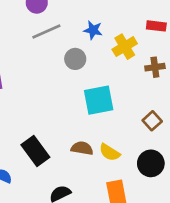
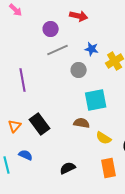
brown semicircle: (82, 148) -> (82, 123), moved
black rectangle: (35, 151) -> (40, 124), moved

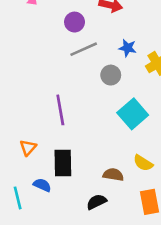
purple line: (23, 80) -> (60, 110), moved
cyan square: (96, 100) -> (133, 114), turned -30
brown semicircle: (82, 123) -> (113, 175), moved
black rectangle: (40, 124) -> (63, 163), moved, turned 35

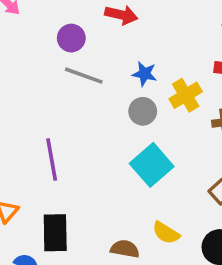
gray line: (84, 49) -> (84, 76), turned 44
gray circle: (111, 75) -> (143, 111), moved

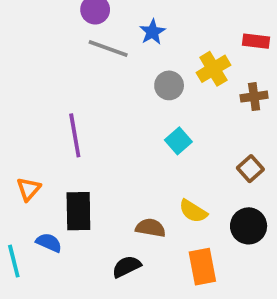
blue star: (145, 74) -> (152, 32), moved, turned 30
cyan square: (152, 165) -> (178, 141), size x0.6

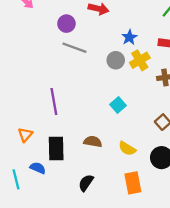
blue star: (152, 32) -> (129, 37), moved
gray circle: (169, 85) -> (116, 60), moved
brown semicircle: (151, 228) -> (93, 142), moved
black semicircle: (127, 267) -> (86, 183), turned -30

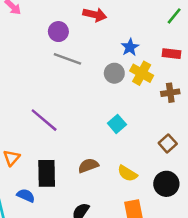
yellow cross: (140, 60) -> (142, 73), turned -30
purple line: (54, 101) -> (44, 120), turned -40
brown semicircle: (93, 142) -> (88, 166), turned -30

